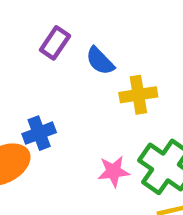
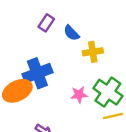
blue cross: (39, 133) -> (37, 73), size x1.6

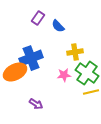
yellow cross: (93, 52) -> (75, 52), moved

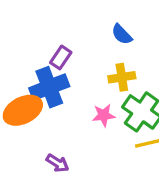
purple rectangle: (38, 18) -> (61, 57), moved
blue semicircle: (58, 26) -> (122, 34), moved

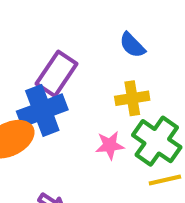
purple rectangle: (61, 57) -> (57, 74), size x1.5

